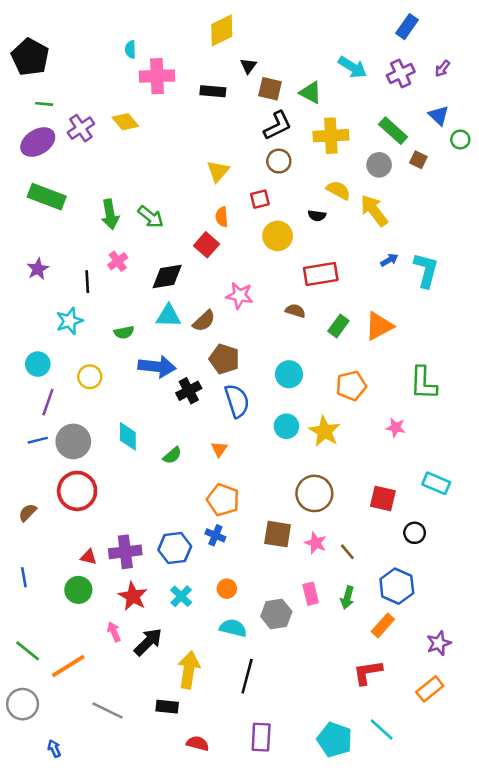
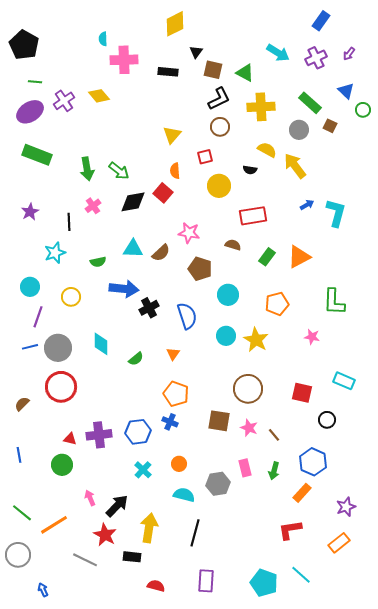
black diamond: (167, 277) -> (133, 202), moved
brown pentagon: (224, 359) -> (200, 269), moved
red star: (133, 596) -> (105, 535), moved

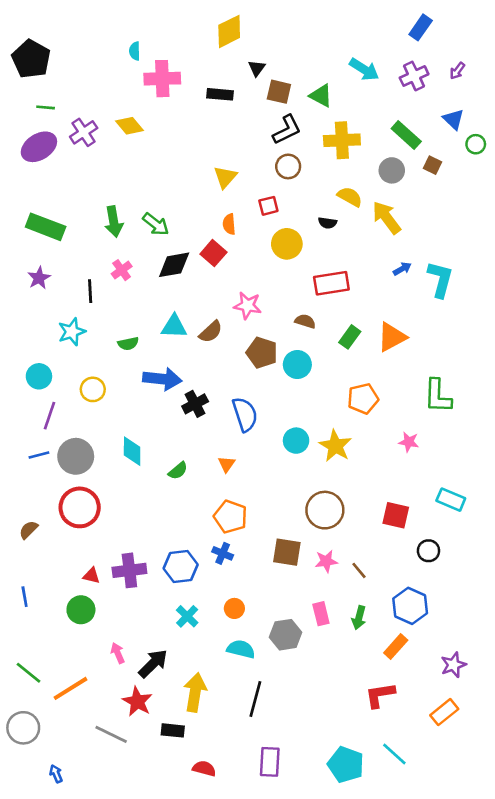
green rectangle: (37, 155) -> (46, 227), moved
cyan circle: (228, 295) -> (297, 365), moved
pink star: (249, 428) -> (326, 561), turned -30

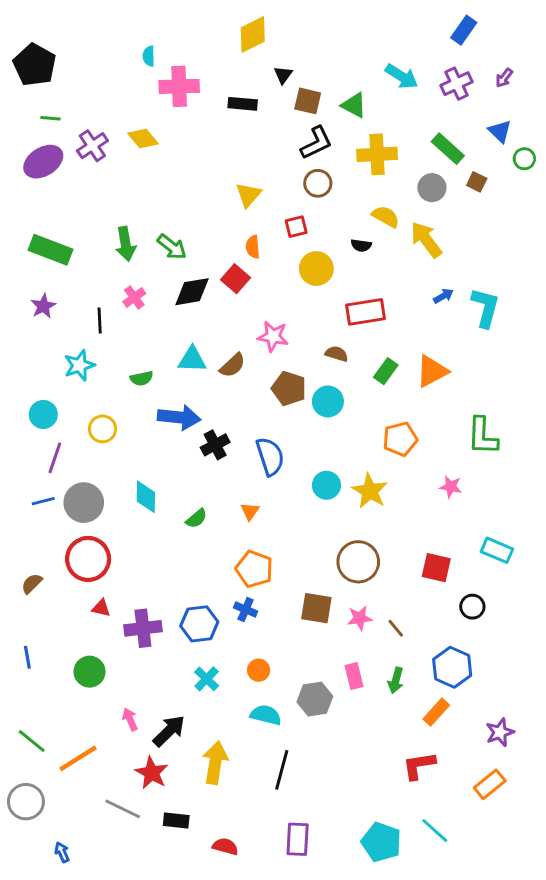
red triangle: (91, 576) -> (101, 608), moved
black rectangle: (173, 730) -> (176, 820), moved

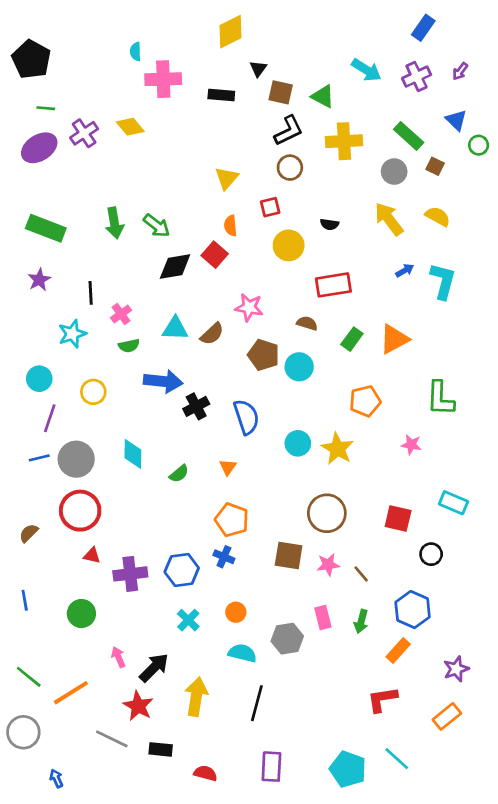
yellow semicircle: (386, 217) -> (438, 216), moved
pink cross: (134, 297) -> (121, 314), moved

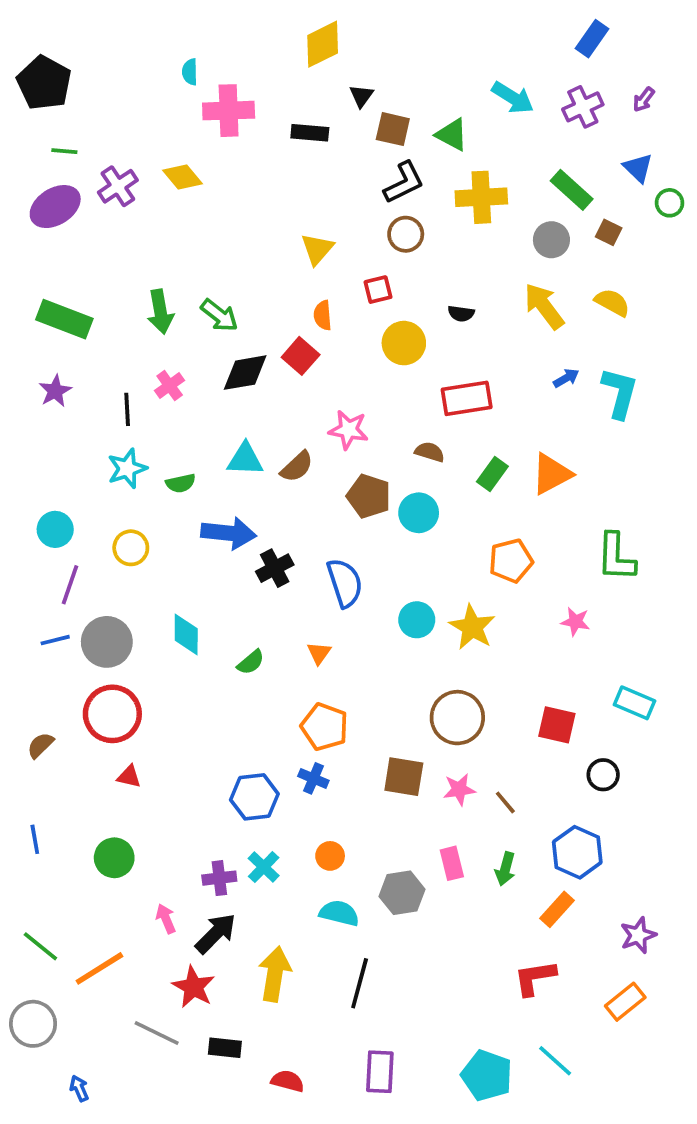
pink cross: (121, 314) -> (170, 385), moved
cyan star: (72, 334) -> (127, 469), moved
purple cross: (130, 574) -> (219, 878), moved, size x0.7

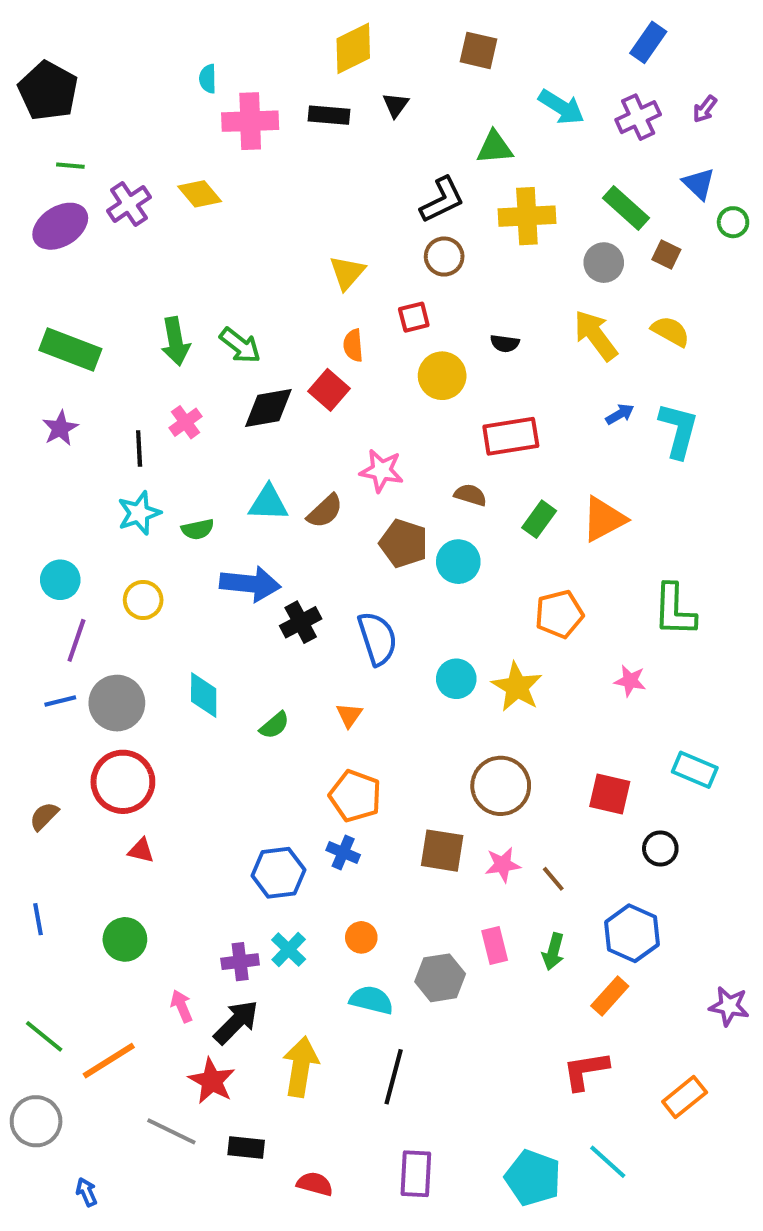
brown square: (393, 129) -> (478, 50), moved
black rectangle: (310, 133) -> (329, 115), moved
green triangle: (452, 135) -> (495, 147), turned -33
purple star: (638, 935) -> (729, 1006), moved, turned 30

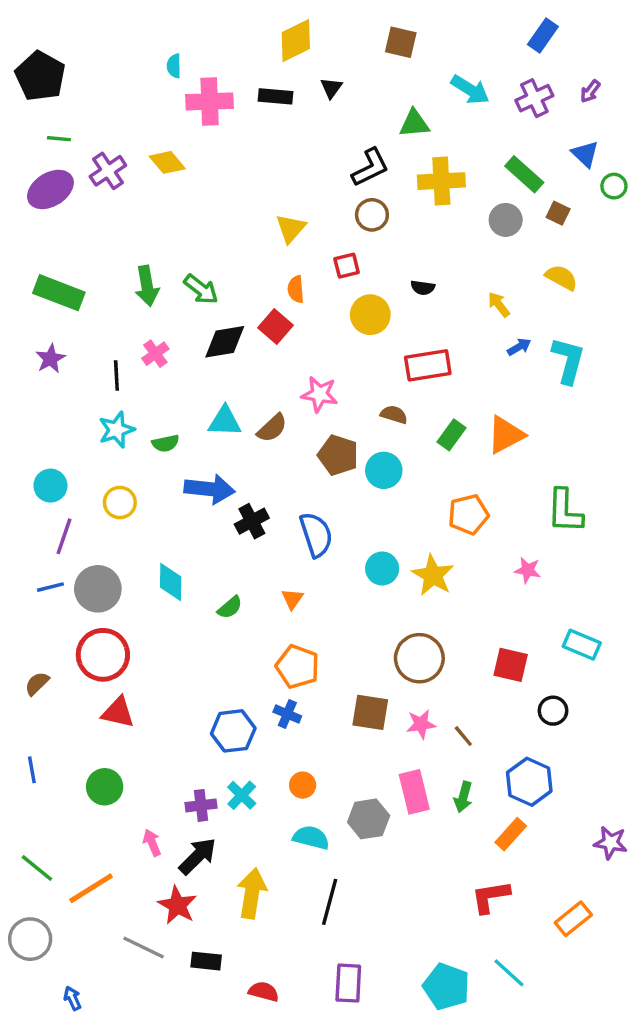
yellow arrow: (596, 335) -> (499, 305), moved, size x0.6
red triangle: (141, 851) -> (118, 712), size x1.5
pink rectangle: (495, 945) -> (414, 792), size x1.4

